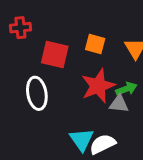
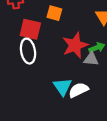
orange square: (95, 44) -> (54, 13), moved
red square: (55, 54) -> (30, 29), moved

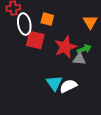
red square: (30, 29) -> (35, 40), moved
white ellipse: (28, 51) -> (24, 24), moved

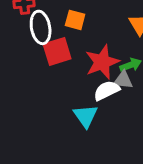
red square: (35, 40) -> (57, 51), turned -30
white semicircle: (68, 86) -> (107, 90), moved

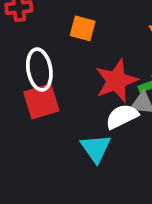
white ellipse: (41, 27) -> (39, 70), moved
red square: (57, 51) -> (41, 101), moved

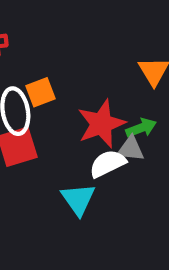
orange square: (83, 28) -> (40, 92), moved, turned -36

